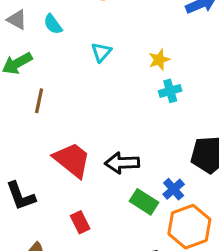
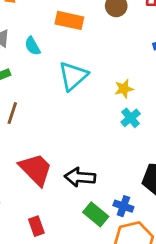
cyan triangle: (101, 52) -> (73, 76), size x1.6
cyan cross: (170, 91) -> (131, 118), turned -30
blue cross: (174, 189) -> (123, 206), turned -36

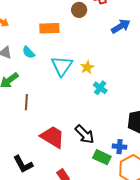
yellow star: (124, 89) -> (87, 67), moved
cyan cross: (131, 118) -> (100, 88), moved
black arrow: (80, 177) -> (84, 134), turned -125

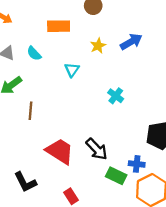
blue arrow: (121, 26) -> (131, 42), moved
cyan triangle: (62, 66) -> (72, 70), size x0.6
yellow star: (87, 67) -> (98, 46), moved

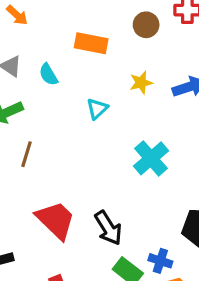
cyan cross: (116, 96) -> (151, 158), size x1.5

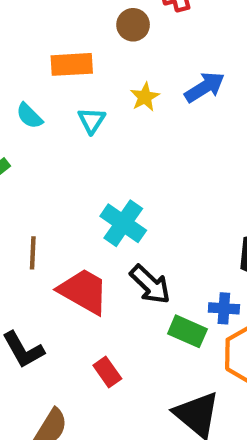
cyan triangle: (97, 109) -> (92, 120), moved
brown line: (27, 154) -> (33, 253), moved
cyan cross: (151, 158) -> (123, 223), moved

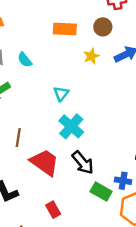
brown circle: (133, 25) -> (103, 27), moved
orange rectangle: (72, 64) -> (65, 29), moved
cyan triangle: (92, 120) -> (61, 94), moved

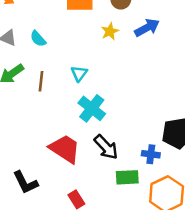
brown line: (18, 138) -> (41, 81), moved
blue cross: (123, 181) -> (151, 154), moved
green rectangle: (101, 191) -> (127, 177), turned -30

